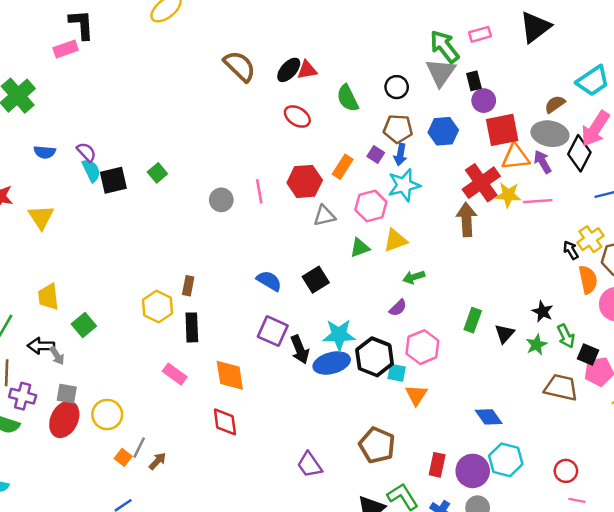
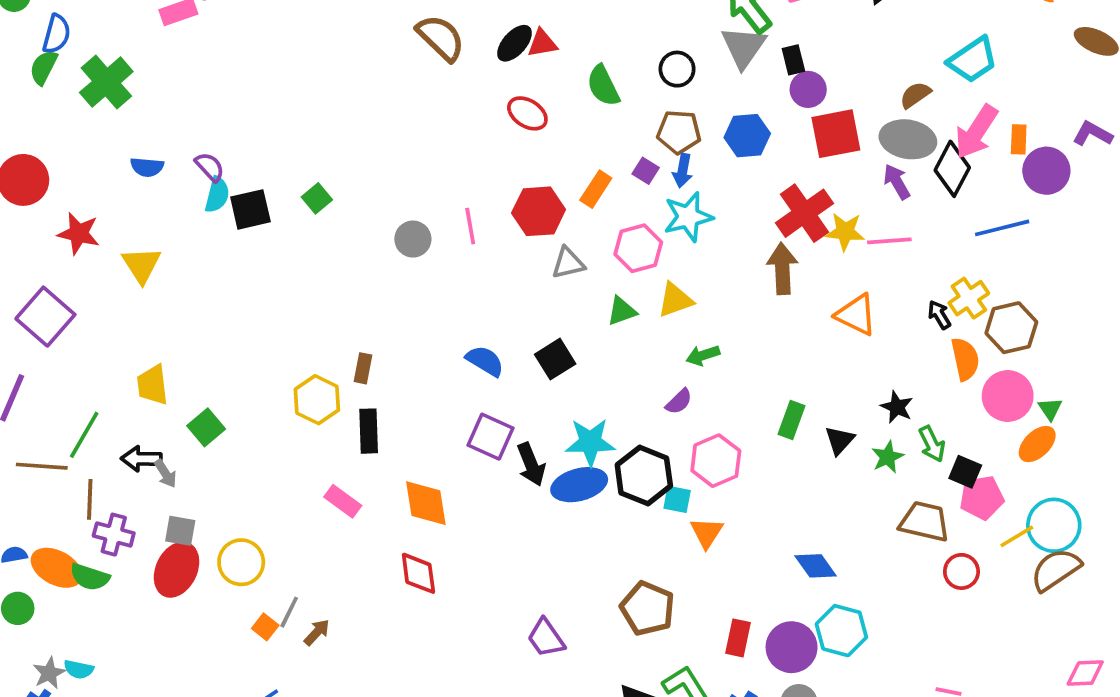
orange triangle: (516, 157) -> (856, 315), moved, turned 32
cyan semicircle: (91, 170) -> (217, 195), turned 40
red circle: (566, 471) -> (961, 571), moved

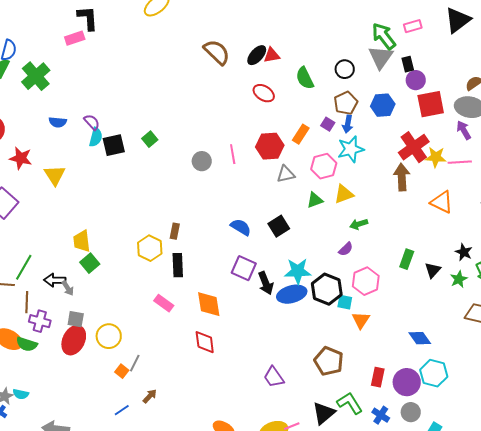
brown pentagon: (679, 132) -> (346, 103), turned -30
yellow trapezoid: (153, 385) -> (82, 241), moved
brown arrow: (317, 632) -> (150, 396), moved

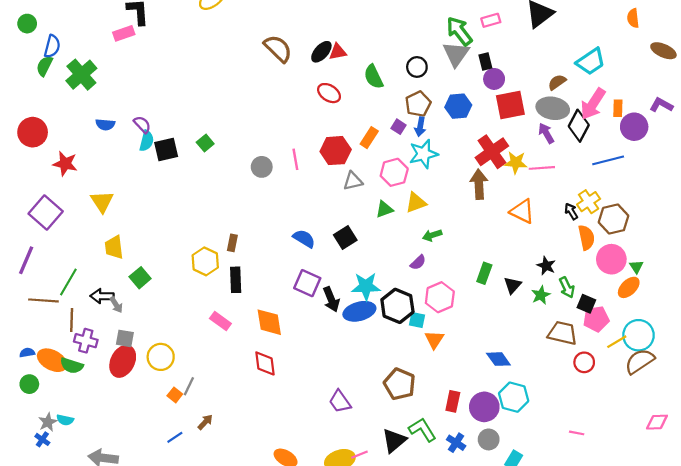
yellow triangle: (55, 175) -> (102, 202), moved
yellow trapezoid: (82, 241) -> (114, 247), moved

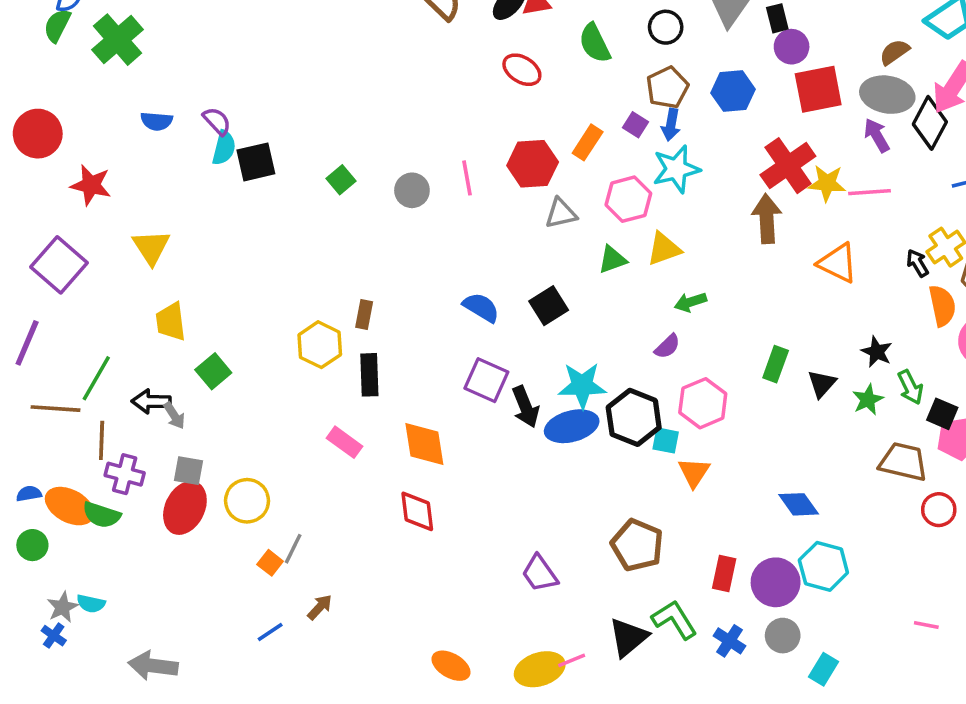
green square: (205, 143) -> (341, 180), moved

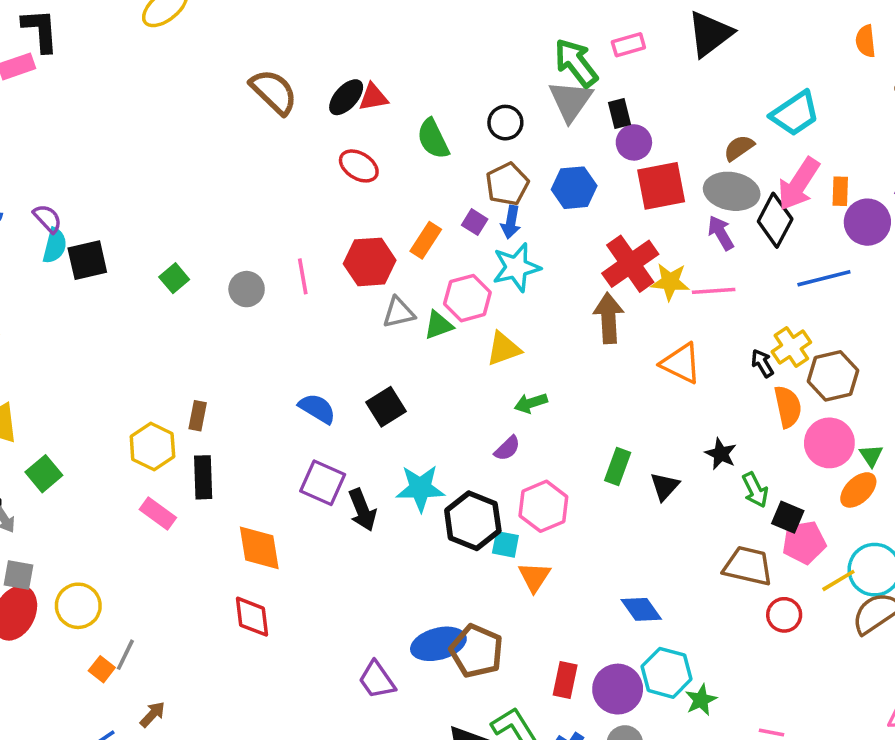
green triangle: (612, 260) -> (438, 325), moved
green star: (868, 400) -> (701, 700), moved
blue ellipse: (572, 426) -> (438, 644), moved
pink rectangle: (345, 442) -> (158, 513), moved

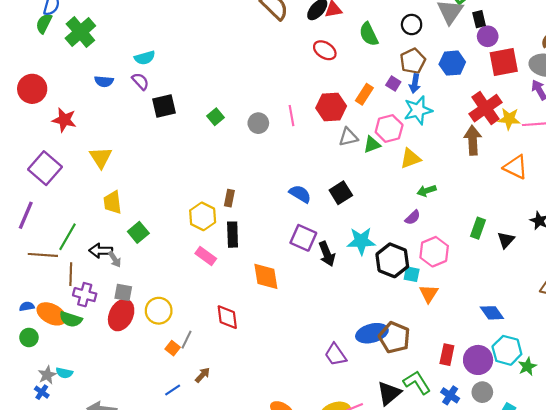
cyan semicircle: (55, 246) -> (145, 58), moved, turned 60
red diamond: (252, 617) -> (227, 317), moved

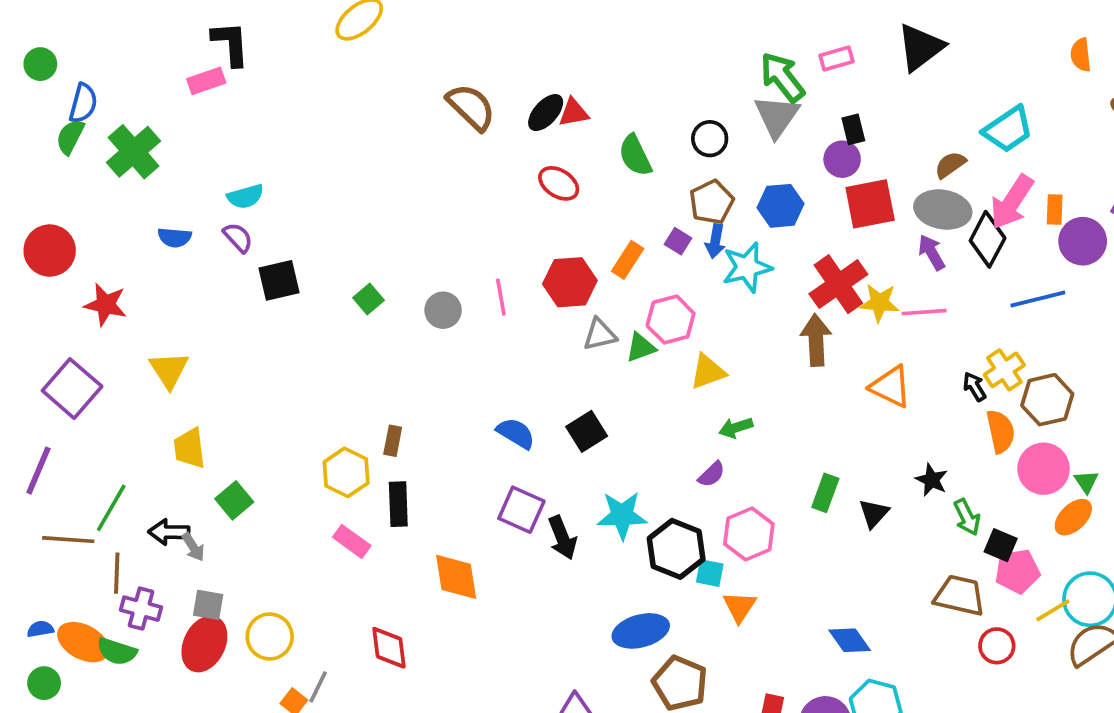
black rectangle: (479, 19) -> (853, 129), moved
cyan star: (418, 110) -> (747, 267), moved
blue ellipse: (372, 333) -> (641, 631), moved

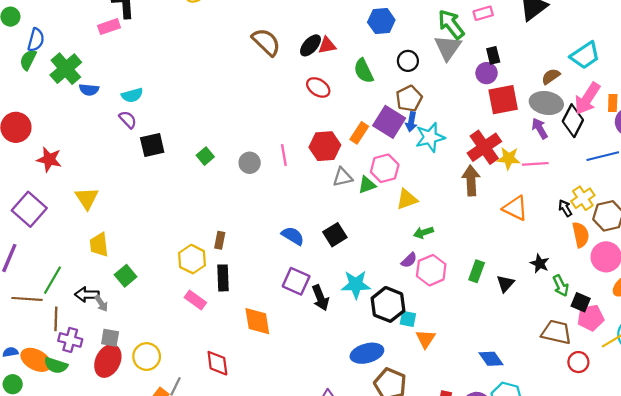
blue hexagon: (781, 206) -> (381, 21), moved
blue semicircle: (175, 237) -> (89, 90), moved
purple square: (678, 241) -> (389, 122), size x2.0
pink hexagon: (749, 534) -> (431, 270), moved

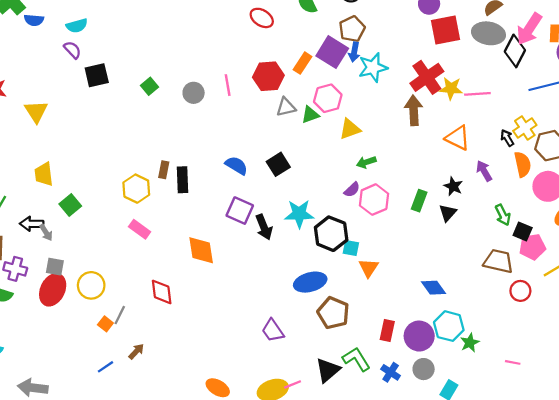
purple arrow: (540, 128) -> (484, 171), moved
yellow triangle: (87, 198) -> (36, 111), moved
black star: (540, 264) -> (453, 186), moved
black rectangle: (223, 278) -> (183, 180), moved

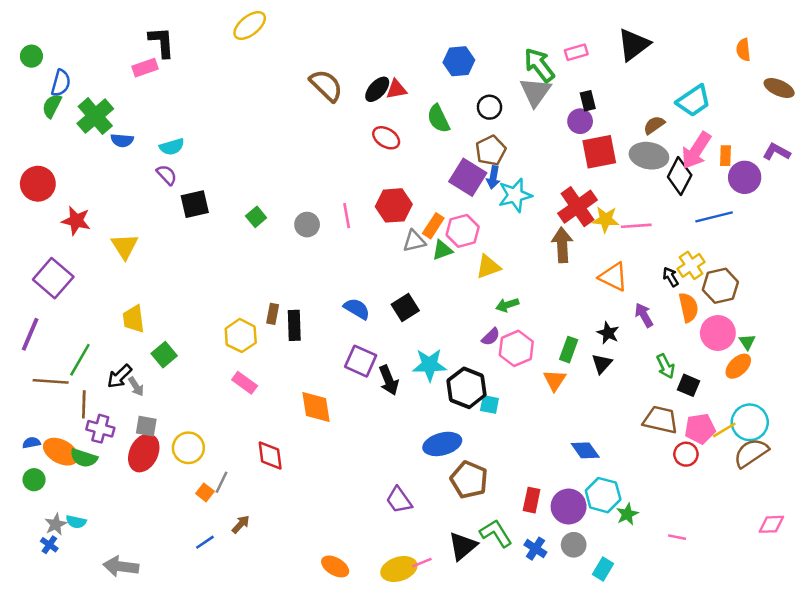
orange rectangle: (302, 63) -> (433, 226), moved
black arrow: (32, 224) -> (119, 376), turned -45
pink pentagon: (532, 247) -> (700, 429), moved
orange triangle: (369, 268) -> (555, 380), moved

